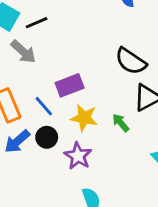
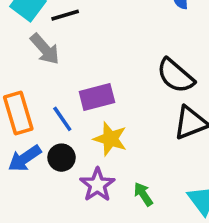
green arrow: (121, 123) -> (143, 194), moved

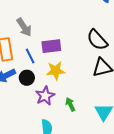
gray arrow: (45, 49) -> (24, 27), moved
yellow star: (110, 139) -> (56, 71), turned -30

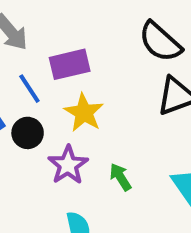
yellow star: (56, 71) -> (84, 113), turned -30

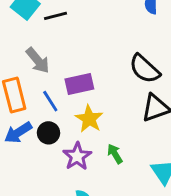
green arrow: (120, 177) -> (115, 154), moved

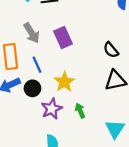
black semicircle: (145, 69) -> (111, 50), size x0.7
purple rectangle: (79, 84) -> (63, 38), moved, turned 70

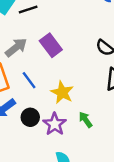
gray arrow: (32, 33) -> (16, 47), turned -85
black circle: (32, 88) -> (30, 117), moved

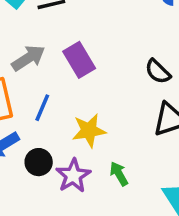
blue line: (29, 80) -> (42, 108), turned 54
yellow star: (62, 92) -> (89, 131), turned 30

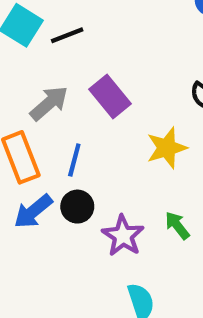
yellow star: (89, 131) -> (167, 148), moved
black circle: (39, 162) -> (77, 207), moved

